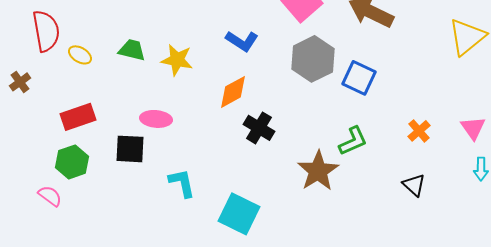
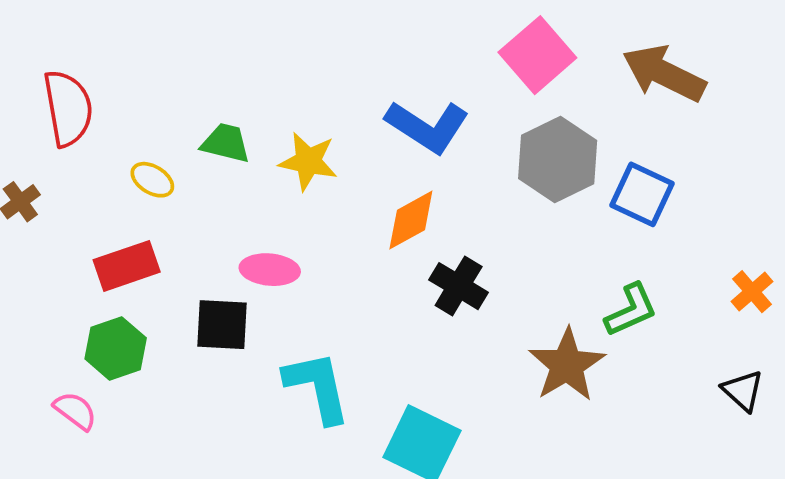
blue L-shape: (242, 41) -> (427, 127), size x1.4
yellow ellipse: (80, 55) -> (152, 180), moved
cyan L-shape: (182, 183) -> (317, 387), size x1.4

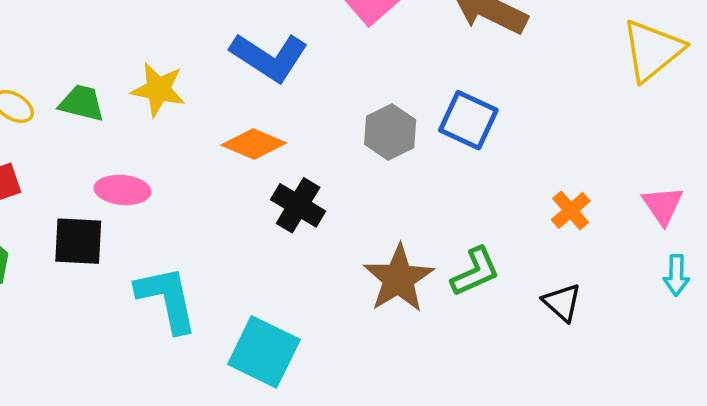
green trapezoid: (226, 143) -> (82, 103), moved
gray hexagon: (558, 160) -> (390, 132), moved, size x0.7
orange diamond: (411, 220) -> (254, 144), turned 52
green L-shape: (631, 310) -> (475, 272), moved

